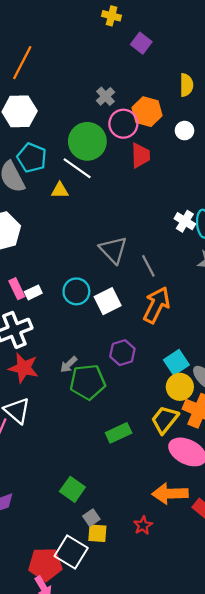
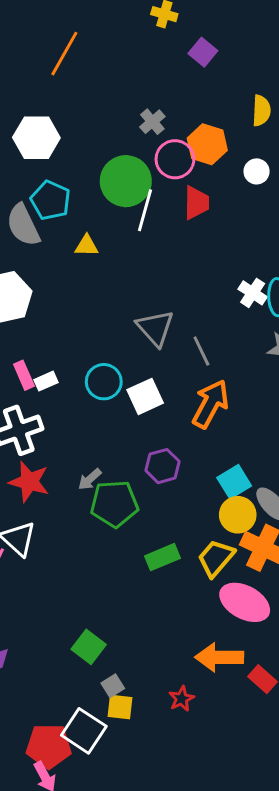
orange line: (22, 63) -> (64, 54), moved
white line: (77, 168) -> (145, 210), moved, turned 68
green rectangle: (119, 433) -> (162, 557), moved

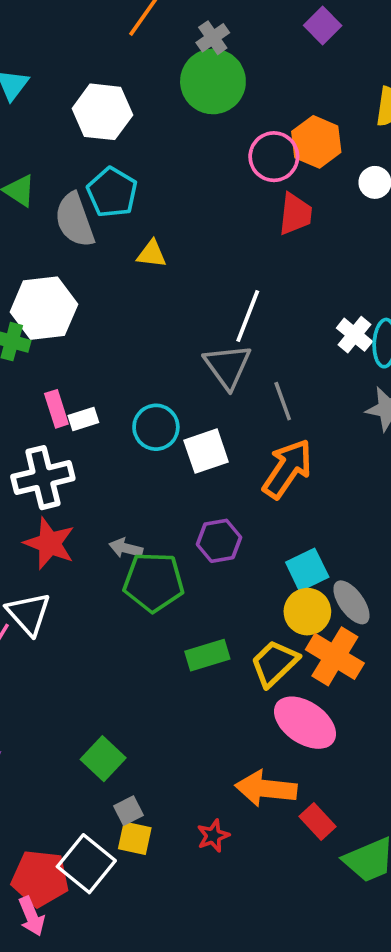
gray cross: (152, 122) -> (213, 38), moved
green circle: (126, 181) -> (213, 81), moved
white line: (145, 210) -> (248, 316), moved
gray arrow: (90, 479) -> (126, 548), turned 50

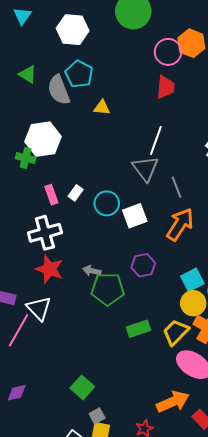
red trapezoid: (295, 214) -> (166, 87), moved
white rectangle: (83, 419) -> (76, 193), moved, turned -35
orange arrow: (266, 789) -> (173, 402), turned 152

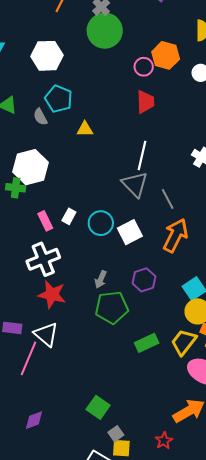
pink circle: (168, 52) -> (144, 67), size x0.7
gray semicircle: (59, 90) -> (40, 117), size x0.6
gray arrow: (92, 271) -> (101, 279), moved, turned -72

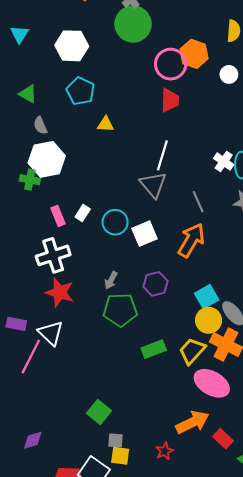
pink circle: (144, 67) -> (171, 64), size x1.6
gray semicircle: (40, 117) -> (40, 126), moved
gray line: (168, 199) -> (198, 202), moved
purple diamond: (34, 420) -> (33, 440), moved
gray square: (116, 434) -> (115, 440), turned 35

